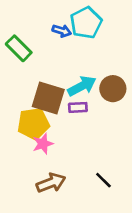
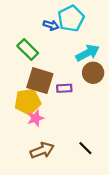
green rectangle: (19, 48) -> (28, 50), moved
cyan arrow: (82, 86) -> (88, 53), moved

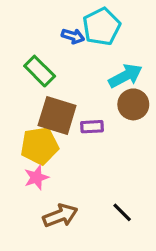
pink star: (35, 118) -> (36, 177), moved

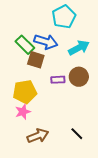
blue arrow: (73, 36) -> (46, 42), moved, size x1.6
brown circle: (133, 104) -> (79, 77), moved
brown square: (57, 116) -> (36, 60), moved, size x0.7

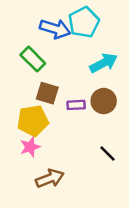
blue arrow: (46, 42) -> (55, 29), moved
brown square: (36, 60) -> (47, 93), moved
black line: (77, 134) -> (108, 153), moved

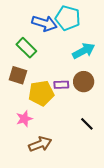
cyan pentagon: (84, 22) -> (68, 18), turned -30
brown square: (47, 93) -> (18, 75), moved
yellow pentagon: (33, 121) -> (41, 93), moved

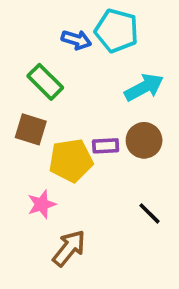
blue arrow: (44, 23) -> (76, 40), size x0.7
brown arrow: (40, 144) -> (69, 248), turned -30

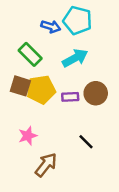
cyan arrow: (144, 87) -> (75, 58), moved
yellow pentagon: (71, 160) -> (41, 90), moved
black line: (149, 213) -> (86, 142), moved

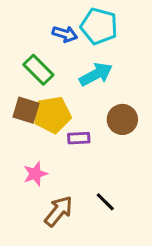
purple rectangle: (70, 97) -> (79, 138), moved
black line: (86, 142) -> (105, 202), moved

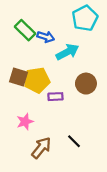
cyan pentagon: (99, 26) -> (85, 18), moved, turned 30
blue arrow: (65, 34) -> (46, 37), moved
green rectangle: (38, 70) -> (25, 30), moved

